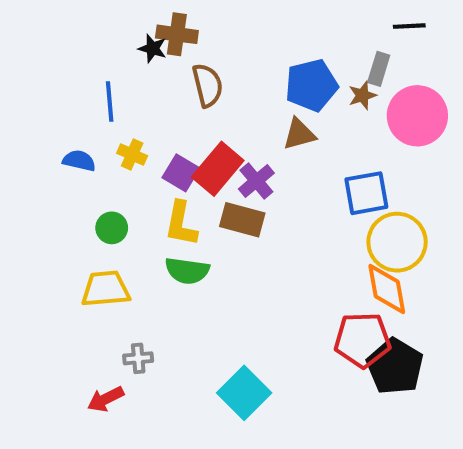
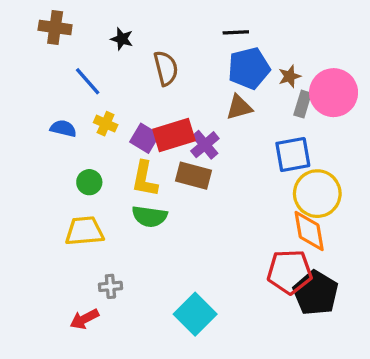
black line: (409, 26) -> (236, 32), moved
brown cross: (177, 34) -> (55, 27), moved
gray rectangle: (379, 69) -> (303, 104), moved
blue line: (110, 102) -> (88, 81), turned -36
red rectangle: (218, 169) -> (174, 135), turned 33

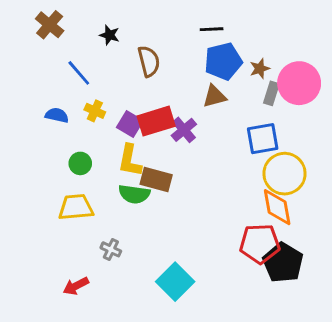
brown cross: (55, 27) -> (50, 25), turned 32
brown rectangle: (194, 176) -> (156, 179), moved
gray cross: (110, 286) -> (111, 249), moved, turned 30

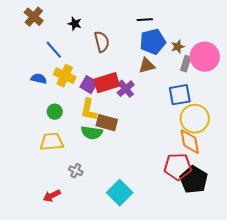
yellow cross: (95, 111) -> (65, 76), size x1.5

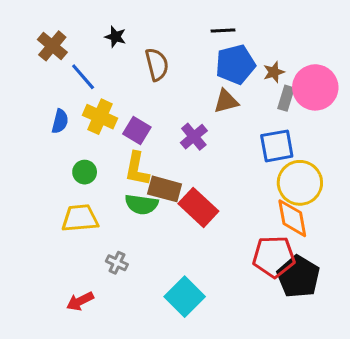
brown cross: (34, 17) -> (52, 46), moved
blue semicircle: (39, 79) -> (60, 121), turned 91
red rectangle: (107, 83) -> (198, 207), moved, turned 60

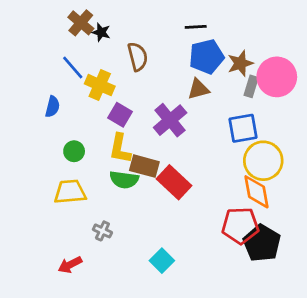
brown cross: (52, 46) -> (81, 23), moved
brown star: (274, 72) -> (240, 63), size x1.4
yellow cross: (100, 117) -> (100, 85), moved
purple cross: (194, 137) -> (170, 120), size x1.4
cyan square: (185, 297) -> (162, 261), size x0.7

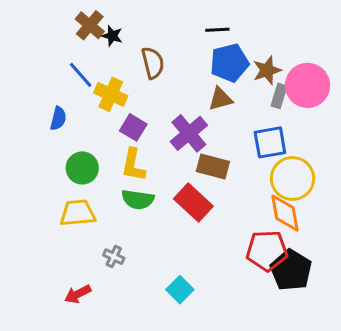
green circle: (74, 151) -> (82, 168), size x1.4
brown rectangle: (144, 166) -> (213, 166), moved

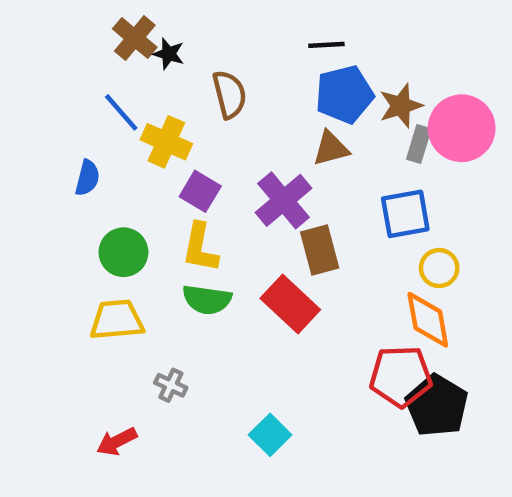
brown rectangle: (213, 166) -> (320, 250), turned 60
yellow circle: (292, 178) -> (439, 268), size x0.6

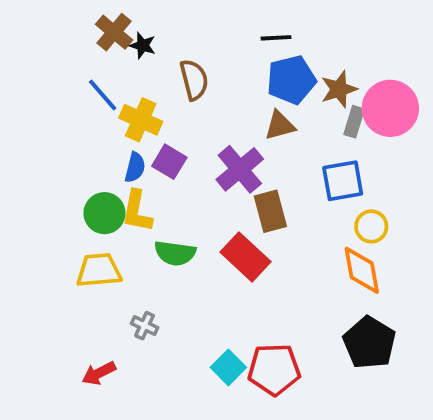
blue semicircle: (87, 178) -> (135, 167), moved
yellow L-shape: (200, 248) -> (137, 211), moved
red pentagon: (401, 376) -> (274, 369), moved

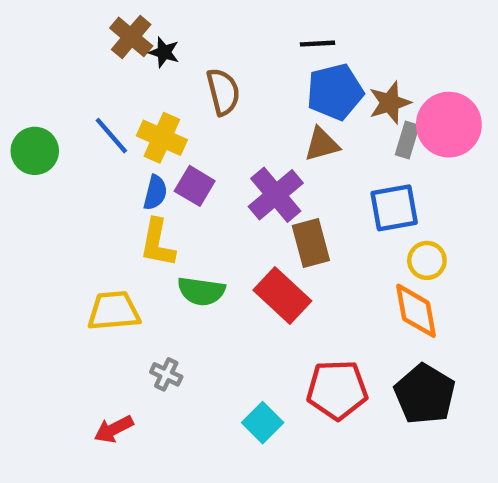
blue line: (103, 95) -> (111, 136), moved
green circle: (104, 213) -> (35, 151), moved
red pentagon: (274, 369) -> (337, 390), moved

